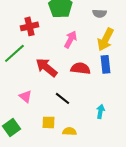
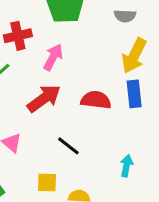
pink arrow: (70, 39) -> (53, 57), moved
red arrow: (46, 67) -> (44, 98), turned 105

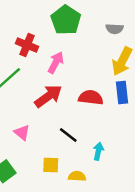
red cross: (18, 36) -> (27, 45), turned 35
cyan arrow: (126, 166) -> (98, 151), moved

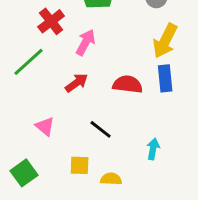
red cross: (27, 45) -> (51, 21), turned 30
red arrow: (48, 96) -> (77, 83), size x0.7
cyan arrow: (98, 151) -> (153, 149), moved

